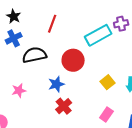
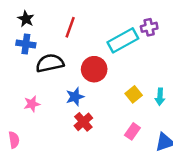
blue cross: (14, 38) -> (26, 44), turned 35

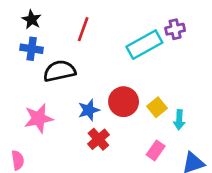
red circle: (94, 69) -> (124, 102), moved
cyan arrow: (160, 97) -> (179, 120), moved
pink star: (32, 104) -> (39, 118), size x1.5

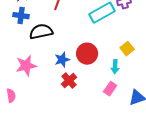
yellow square: (157, 107) -> (127, 49), moved
cyan arrow: (179, 120) -> (115, 67), moved

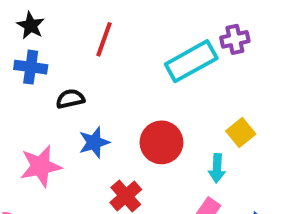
black semicircle: (41, 32) -> (70, 99), size x0.6
blue star: (62, 60) -> (94, 142), moved

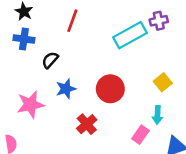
black semicircle: (70, 99) -> (50, 60), turned -36
cyan arrow: (217, 168) -> (157, 115), moved

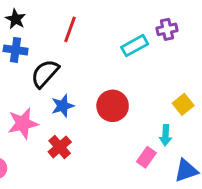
cyan rectangle: (130, 35) -> (135, 46), size x0.7
black semicircle: (50, 60) -> (45, 73), size x1.5
yellow square: (163, 82) -> (183, 104), moved
red cross: (87, 124) -> (60, 147), moved

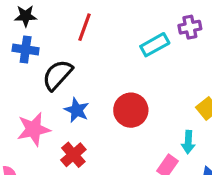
black star: (16, 19) -> (26, 16), turned -30
blue star: (63, 106) -> (77, 110), turned -30

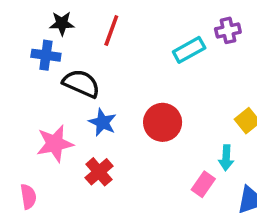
black star: (26, 16) -> (62, 23), moved
black semicircle: (57, 75) -> (81, 83), turned 72

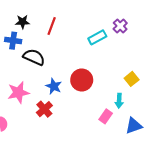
purple cross: (228, 30) -> (120, 26), turned -32
blue star: (102, 122) -> (54, 86), moved

